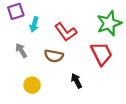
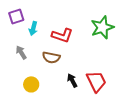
red L-shape: (66, 32) -> (62, 35), turned -35
red trapezoid: (101, 54) -> (96, 81), moved

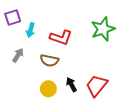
gray arrow: (21, 52) -> (18, 55), turned 64
red trapezoid: (96, 81) -> (97, 86), turned -115
yellow circle: (31, 84) -> (48, 89), moved

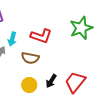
cyan arrow: (31, 30) -> (12, 39), moved
black arrow: (71, 85) -> (51, 81), turned -120

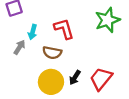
red L-shape: (41, 36) -> (64, 29), turned -125
yellow circle: (29, 85) -> (51, 82), size x1.5

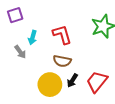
gray arrow: (20, 47) -> (20, 52), turned 112
brown semicircle: (52, 53) -> (62, 61), moved

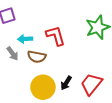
cyan arrow: (33, 38) -> (25, 39), turned 72
brown semicircle: (62, 61) -> (37, 57), moved

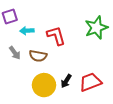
cyan arrow: (25, 39) -> (27, 31), moved
red trapezoid: (91, 84) -> (90, 82), turned 30

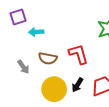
red L-shape: (56, 36) -> (79, 54), moved
gray arrow: (15, 53) -> (23, 67), moved

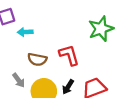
gray arrow: (23, 67) -> (19, 80), moved

